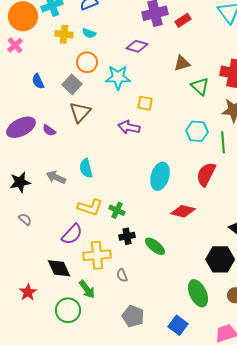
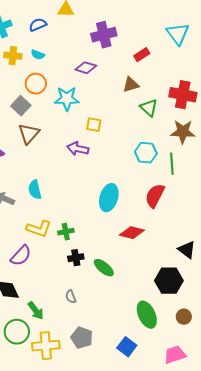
red rectangle: (183, 20) -> (142, 55), moved
green cross: (117, 210) -> (66, 232), turned -35
yellow cross: (97, 255) -> (46, 346), moved

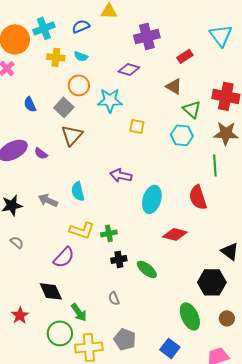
brown triangle: (131, 85) -> (174, 86), turned 48
purple arrow: (78, 149) -> (121, 175), moved
cyan hexagon: (146, 153) -> (182, 135), moved
red semicircle: (155, 196) -> (198, 197), turned -45

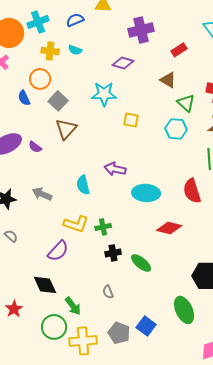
orange circle: (79, 85) -> (40, 79), moved
cyan semicircle: (78, 191) -> (83, 185), moved
cyan ellipse: (152, 199) -> (146, 193), turned 76
blue square: (170, 348) -> (146, 326), moved

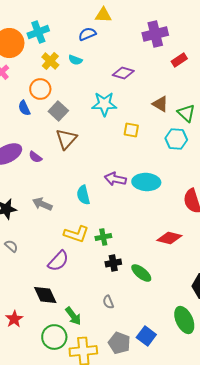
blue semicircle: (75, 20) -> (87, 34), moved
purple cross: (141, 30) -> (155, 34), moved
yellow cross: (50, 51) -> (50, 61), turned 36
brown triangle: (168, 80) -> (160, 104), moved
cyan ellipse: (146, 193) -> (146, 182), moved

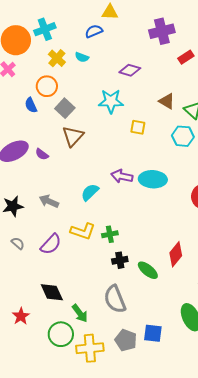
cyan semicircle: (83, 195) -> (90, 192), turned 60
red diamond: (169, 238) -> (176, 254), moved, turned -65
purple semicircle: (58, 261) -> (51, 244), moved
gray semicircle: (108, 302) -> (115, 299), size x2.0
blue square: (146, 336) -> (153, 333), turned -30

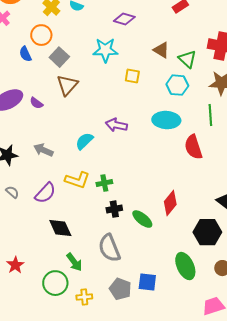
cyan ellipse: (153, 179) -> (166, 120), moved
black diamond: (52, 292) -> (60, 228), moved
yellow cross: (90, 348) -> (84, 297), size x0.6

